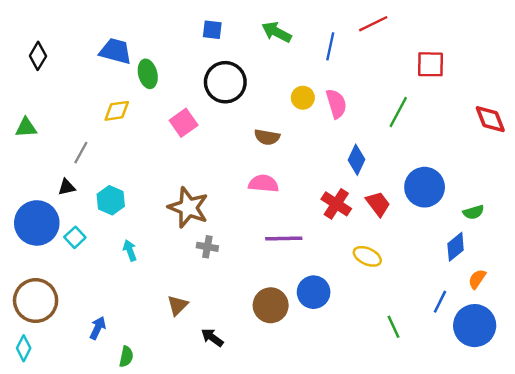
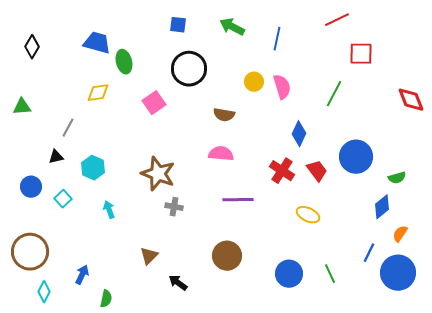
red line: (373, 24) -> (337, 20), moved
blue circle: (37, 223) -> (31, 187), size x0.6
blue circle: (314, 292) -> (289, 274), moved
cyan diamond: (24, 348) -> (44, 292), moved

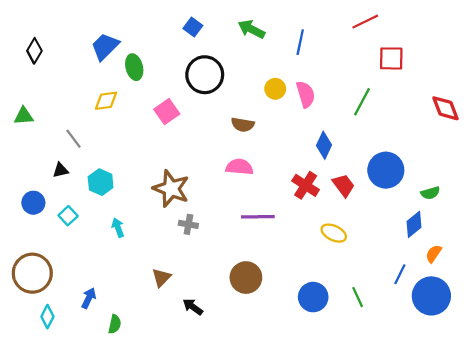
blue square: (178, 25) -> (193, 27), turned 30
blue trapezoid: (97, 43) -> (105, 47), turned -60
gray line: (68, 128) -> (73, 139), turned -66

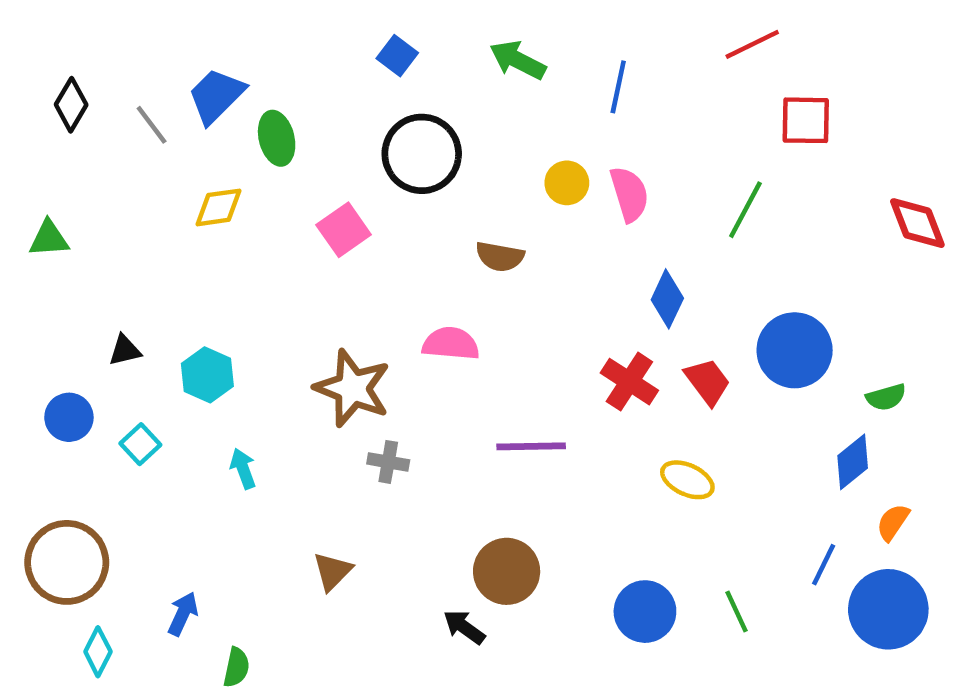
gray line: (73, 139) -> (152, 125), moved
pink semicircle: (239, 167) -> (451, 344), moved
black arrow: (193, 307) -> (464, 627), moved

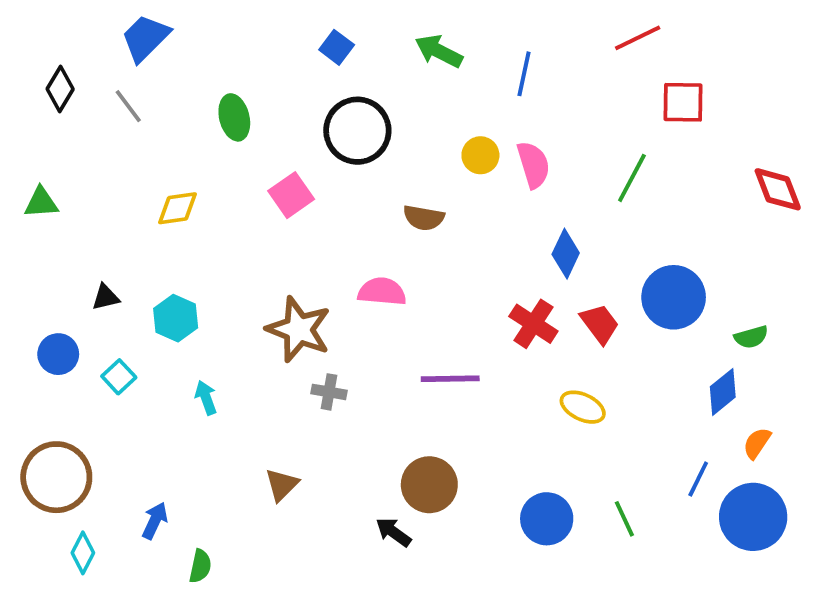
blue trapezoid: (216, 96) -> (145, 38), moved
yellow diamond: (219, 207) -> (178, 208), moved

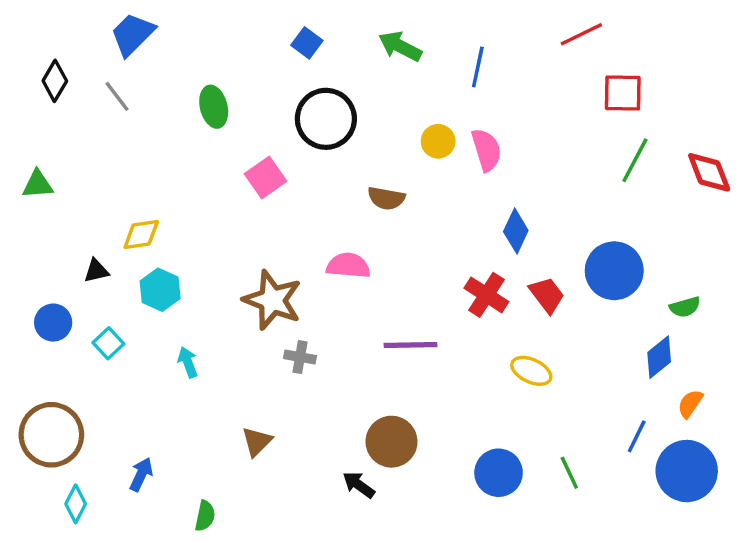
green line: (632, 178) -> (635, 160), moved
yellow diamond: (178, 208) -> (141, 234), moved
green semicircle: (200, 566) -> (205, 516), moved

